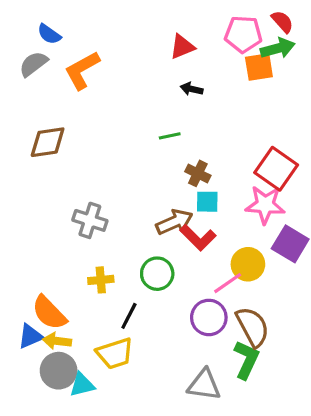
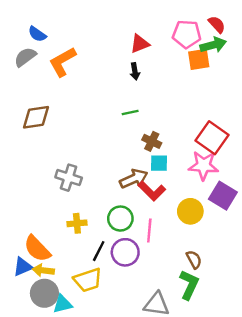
black arrow: (192, 89) -> (135, 71), moved, turned -112
pink line: (228, 283) -> (149, 231), moved, turned -50
purple circle: (209, 317) -> (125, 252), moved
brown semicircle: (253, 327) -> (194, 260), size x0.6

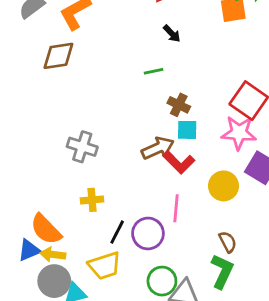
black arrow: (135, 71) -> (172, 33), moved, turned -35
brown diamond: (36, 117) -> (58, 56), moved
green circle: (120, 219) -> (162, 281), moved

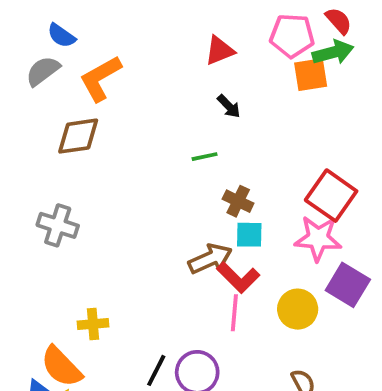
gray cross: (82, 147) -> (58, 225), moved
yellow cross: (92, 200) -> (93, 324), moved
pink line: (176, 208) -> (234, 313), moved

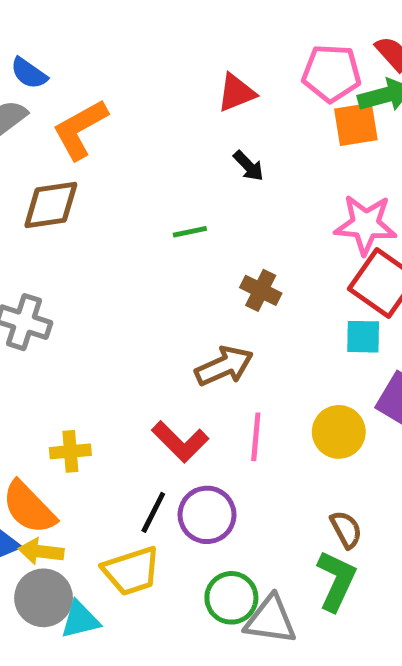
green line: (205, 157) -> (190, 232), moved
cyan square: (249, 235) -> (363, 337), moved
pink star: (318, 238) -> (366, 224), moved
red L-shape: (238, 277) -> (180, 442), moved

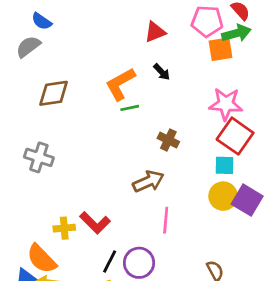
orange L-shape: (80, 129) -> (120, 84), moved
yellow circle: (339, 432) -> (223, 196), moved
red L-shape: (180, 442) -> (95, 223), moved

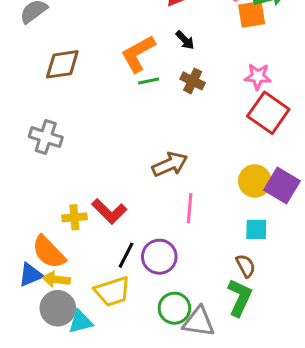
pink star: (226, 104) -> (258, 76), size x0.7
brown cross: (168, 140) -> (193, 81), moved
cyan square: (224, 165) -> (256, 229), moved

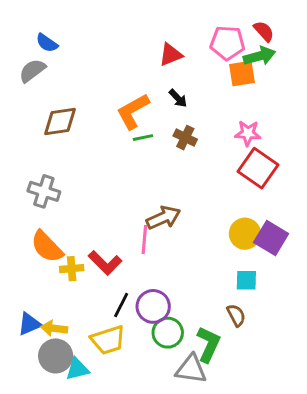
pink line: (190, 208) -> (144, 239), moved
orange semicircle: (49, 252) -> (47, 247), moved
green L-shape: (240, 298) -> (208, 344), moved
green circle: (174, 308) -> (168, 333), moved

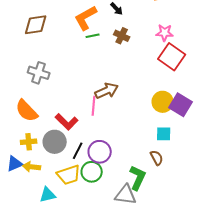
gray cross: (44, 191) -> (39, 73), moved
yellow cross: (72, 269) -> (29, 142), moved
green circle: (168, 333) -> (92, 172), moved
gray circle: (56, 356) -> (55, 142), moved

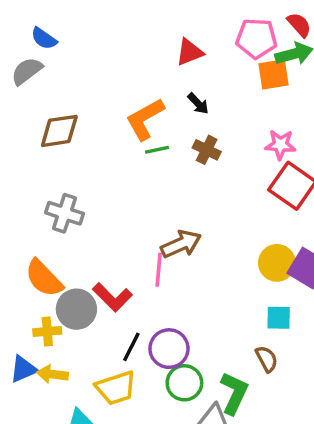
gray circle: (55, 142) -> (76, 309), moved
green circle: (92, 172) -> (184, 383), moved

